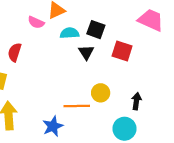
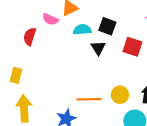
red semicircle: (15, 52) -> (30, 36), moved
yellow circle: (101, 93) -> (120, 95), moved

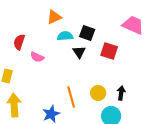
pink semicircle: (50, 19) -> (37, 57), moved
orange line: (89, 99) -> (71, 97), turned 75

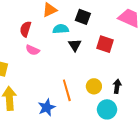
black square: (87, 33) -> (83, 17), moved
red semicircle: (19, 42) -> (26, 29), moved

